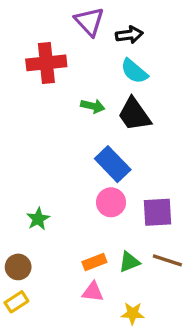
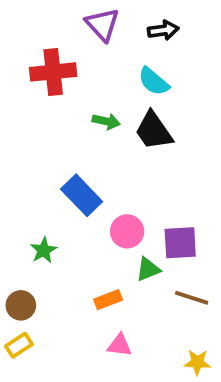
black arrow: (129, 35) -> (163, 30), moved
blue rectangle: (113, 164) -> (82, 195), moved
green triangle: (129, 262) -> (148, 269), moved
pink triangle: (93, 292) -> (120, 345), moved
yellow star: (133, 313) -> (197, 362), moved

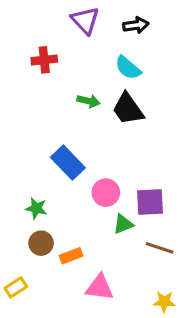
red cross: (53, 72) -> (44, 60), size x0.7
green star: (44, 250) -> (36, 208), turned -30
orange rectangle: (108, 300) -> (71, 256), moved
brown circle: (21, 305) -> (41, 243), moved
pink triangle: (120, 345) -> (100, 287), size x1.4

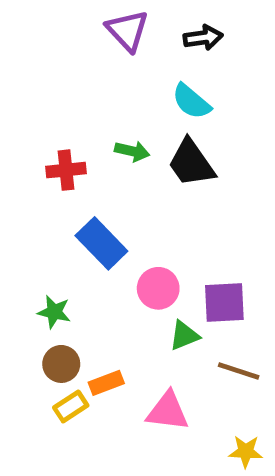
red cross: (44, 60) -> (66, 170), moved
yellow rectangle: (16, 287) -> (71, 407), moved
pink triangle: (100, 287) -> (168, 411), moved

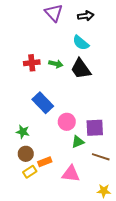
red cross: (66, 170) -> (32, 63), moved

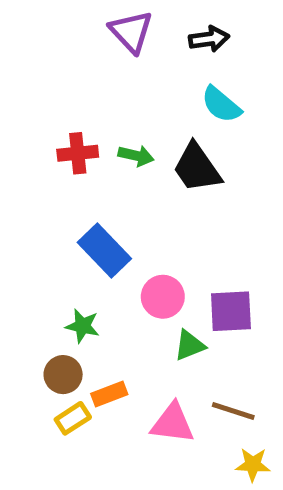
cyan semicircle: (81, 43) -> (221, 105), moved
green star: (23, 132) -> (83, 326), moved
brown line: (101, 157) -> (233, 411), moved

